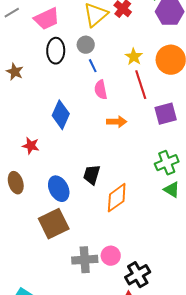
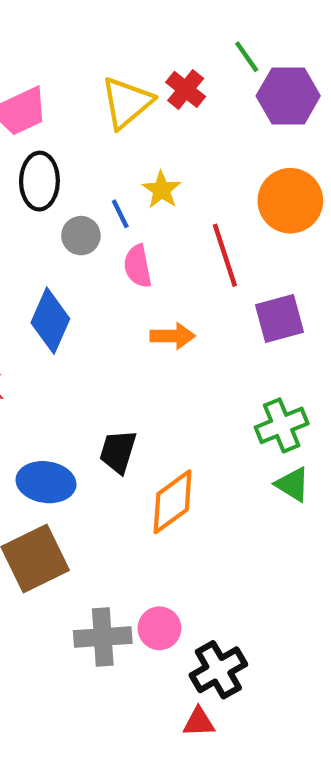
gray circle: (86, 45) -> (81, 236), moved
yellow star: (134, 57) -> (162, 190), moved
blue ellipse: (59, 189) -> (46, 482), turned -55

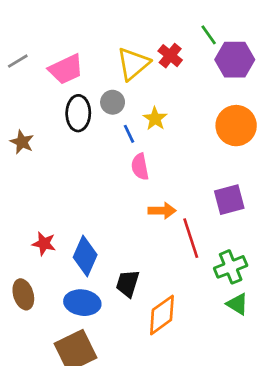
gray circle: (81, 236) -> (113, 102), moved
red line: (225, 255) -> (191, 238), moved
blue diamond: (50, 321) -> (85, 256), moved

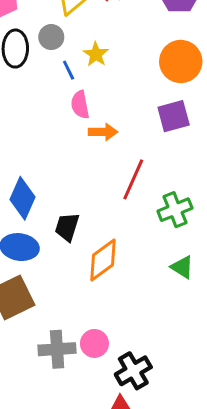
purple square: (229, 200) -> (174, 116), moved
orange arrow: (162, 211) -> (103, 132), moved
red line: (191, 238) -> (133, 179), turned 42
green triangle: (237, 304) -> (182, 267), moved

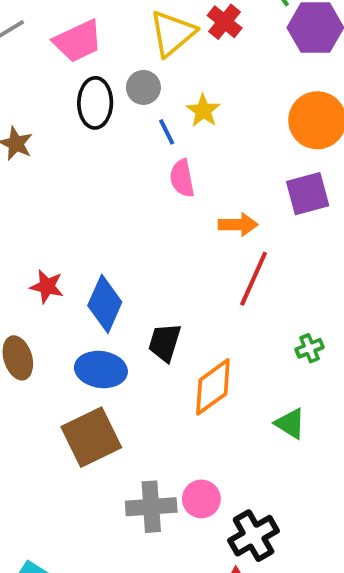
orange arrow: (103, 132) -> (238, 225), moved
green cross: (175, 210) -> (310, 348), moved, size x0.6
green triangle: (182, 267) -> (290, 424), moved

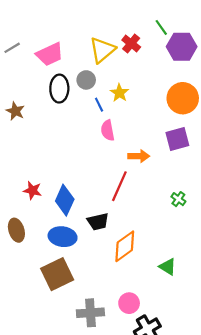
red line: (254, 279) -> (119, 186), moved
black trapezoid: (165, 342) -> (98, 222), turned -120
green cross: (310, 348) -> (178, 199), moved, turned -32
pink circle: (201, 499) -> (129, 303), moved

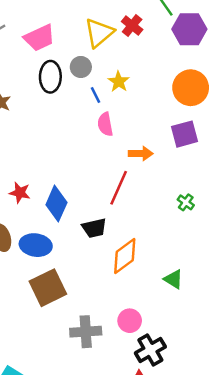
blue ellipse: (63, 237) -> (36, 245), moved

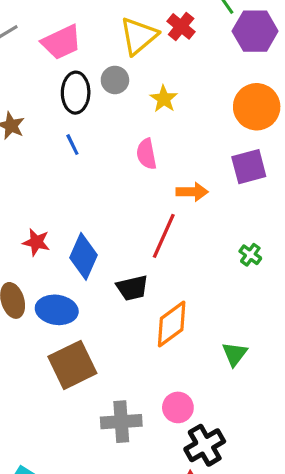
blue line: (95, 95) -> (72, 145), moved
green triangle: (174, 279) -> (235, 354), turned 35

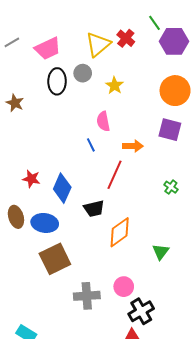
blue line: (72, 145) -> (91, 145), moved
purple square: (249, 167) -> (170, 130), turned 30

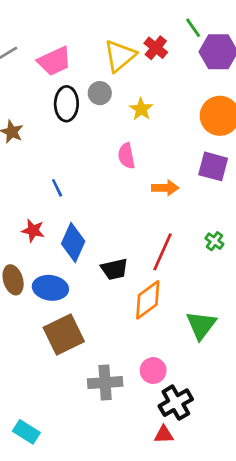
blue line: (91, 145) -> (57, 188), moved
red line: (114, 175) -> (162, 252), moved
green triangle: (161, 252) -> (201, 325), size x1.4

